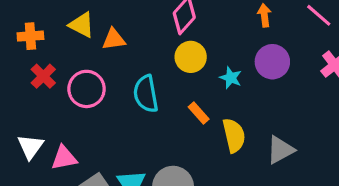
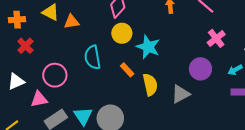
purple circle: (272, 62) -> (200, 69), moved
cyan star: (231, 78) -> (148, 47), size x1.6
pink circle: (87, 89) -> (55, 75), moved
white triangle: (30, 147) -> (16, 81), moved, turned 30

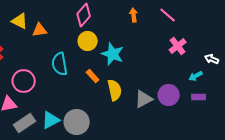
purple circle: (200, 69) -> (169, 95), moved
cyan triangle: (83, 116) -> (51, 120), turned 36

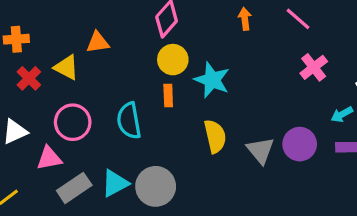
yellow triangle: (20, 21) -> (66, 67), moved
cyan semicircle: (60, 64) -> (129, 121), moved
orange rectangle: (93, 76) -> (168, 96), moved, turned 40
gray triangle: (144, 99) -> (260, 150), turned -42

